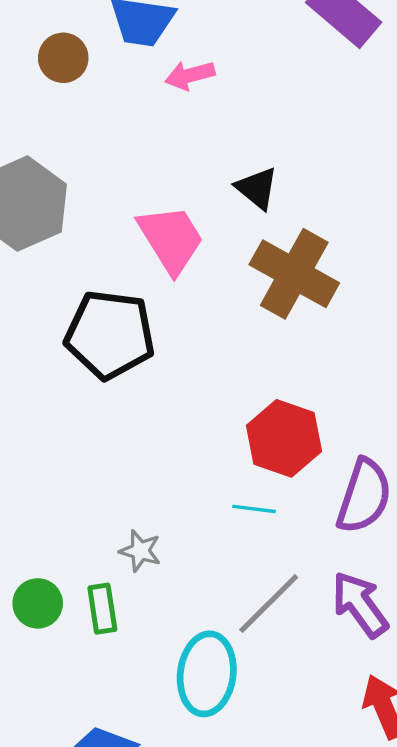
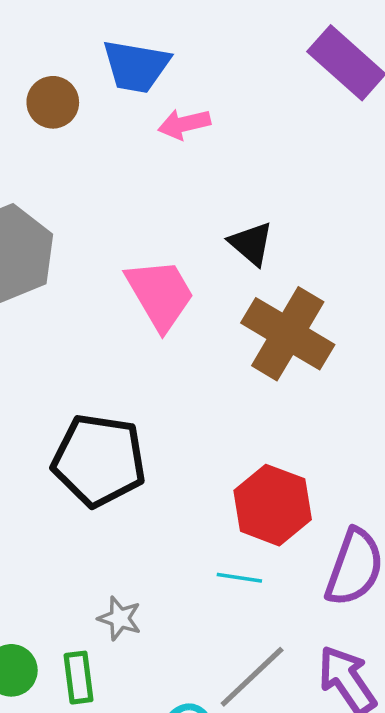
black pentagon: (110, 335) -> (99, 460), moved

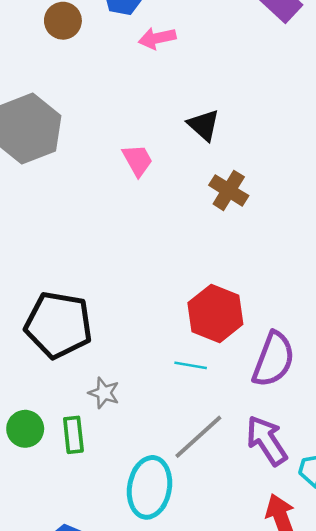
pink trapezoid: (160, 294) -> (138, 160), size x0.6
brown cross: (288, 334) -> (229, 190), size x0.6
black pentagon: (99, 460) -> (58, 325), moved

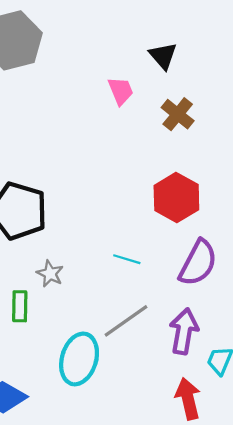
pink trapezoid: (138, 160) -> (121, 91), moved
red hexagon: (215, 313) -> (176, 198), moved
purple arrow: (267, 440) -> (184, 331), turned 36

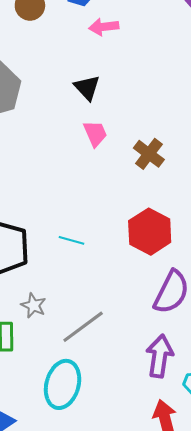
black triangle: (163, 56) -> (87, 88), moved
cyan line: (127, 259) -> (72, 240), moved
gray line: (126, 321) -> (83, 327), moved

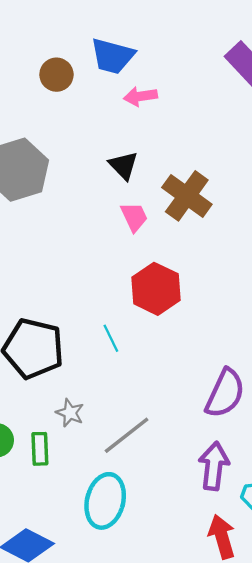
brown cross: (149, 154) -> (187, 196), moved, size x1.4
red hexagon: (150, 232) -> (156, 289), moved
cyan line: (72, 240) -> (111, 338), turned 50

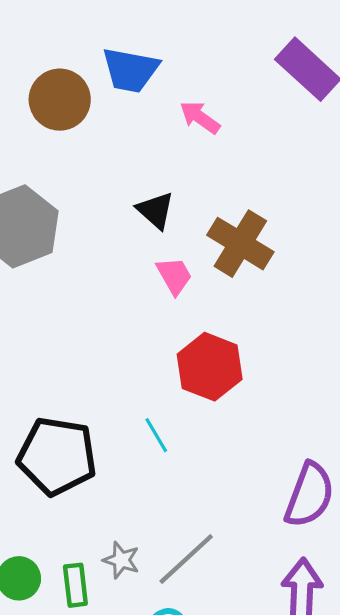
brown circle: (56, 75) -> (60, 100), size x1.4
pink arrow: (140, 96) -> (200, 117), moved, turned 48
gray star: (70, 413) -> (121, 560), moved

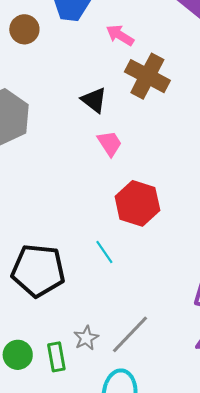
brown circle: (60, 100) -> (24, 29), size x0.7
brown cross: (240, 244) -> (147, 76), moved
gray star: (121, 560) -> (86, 338), turned 30

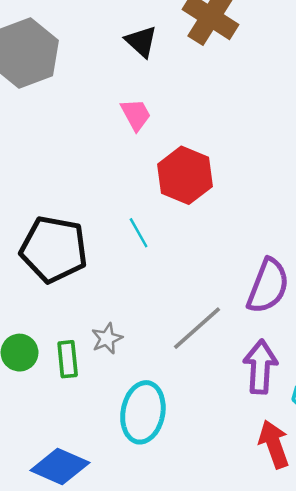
pink trapezoid: (110, 143) -> (136, 115), moved
gray line: (130, 334) -> (197, 328), moved

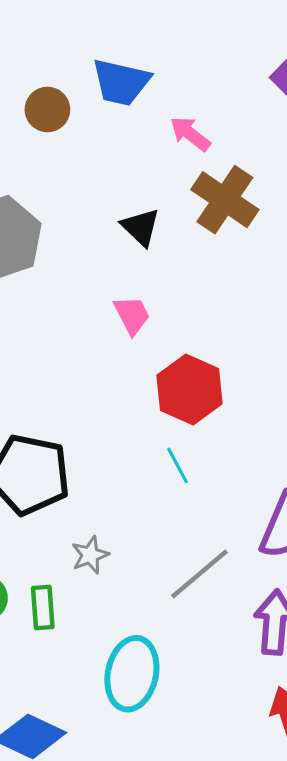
cyan line: (139, 233) -> (177, 465), moved
gray star: (107, 339) -> (90, 555), moved

